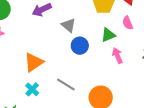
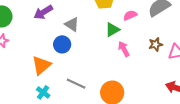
pink semicircle: (128, 23) -> (130, 15), turned 96
blue circle: (80, 46) -> (62, 44), moved

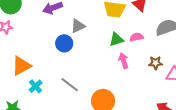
pink semicircle: (130, 15) -> (137, 37), moved
gray triangle: (72, 24) -> (78, 26), turned 49
orange triangle: (41, 65) -> (21, 66), moved

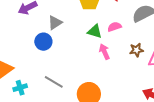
green triangle: (116, 39) -> (95, 31), turned 42
cyan cross: (36, 86) -> (20, 88), turned 32

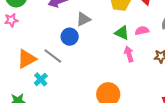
gray line: (54, 82) -> (53, 56), moved
cyan cross: (20, 88) -> (41, 79), turned -32

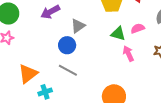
gray line: (53, 56) -> (68, 70), moved
cyan cross: (41, 79) -> (45, 92), turned 32

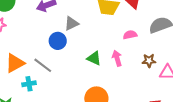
green triangle: (118, 34) -> (94, 58), moved
gray line: (68, 70) -> (43, 65), moved

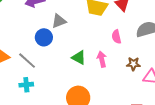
pink semicircle: (130, 35) -> (116, 37), turned -96
cyan cross: (29, 84) -> (26, 85), moved

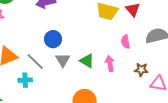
gray triangle: (59, 21) -> (63, 60), moved, turned -42
cyan cross: (26, 85) -> (25, 80), moved

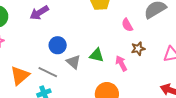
pink arrow: (110, 64) -> (121, 63), moved
brown star: (141, 70) -> (138, 49), moved

